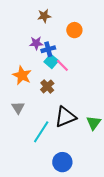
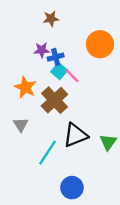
orange circle: (74, 30) -> (100, 44), moved, size x1.5
brown cross: (47, 86) -> (54, 100), size x1.6

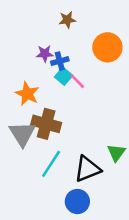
brown star: (51, 19) -> (67, 20), moved
brown cross: (54, 100) -> (46, 124), moved, turned -32
gray triangle: (21, 125) -> (22, 134), size x1.6
black triangle: (75, 135) -> (87, 169), moved

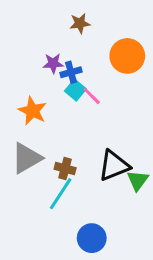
brown cross: (46, 124) -> (65, 169), moved, size x0.6
gray triangle: (22, 134) -> (27, 158), turned 32
black triangle: (87, 169) -> (114, 166), moved

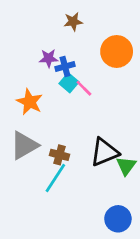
blue circle: (92, 238) -> (118, 219), moved

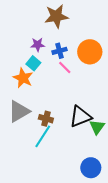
brown star: (73, 22) -> (56, 16), size x1.6
orange circle: (117, 51) -> (90, 52), moved
blue cross: (65, 66) -> (60, 51), moved
cyan square: (69, 83) -> (33, 63), moved

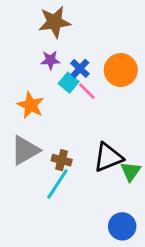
brown star: (56, 16) -> (55, 22), moved
blue cross: (60, 51) -> (80, 69), turned -32
cyan square: (33, 63) -> (69, 83), moved

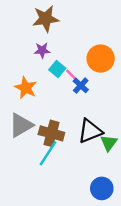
blue cross: (80, 69) -> (81, 85), moved
brown cross: (62, 160) -> (51, 133), size x1.5

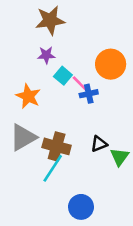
blue cross: (81, 85) -> (89, 94), turned 35
black triangle: (90, 131) -> (99, 144), size x0.6
blue circle: (102, 188) -> (81, 207), moved

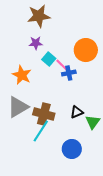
blue circle: (81, 207) -> (72, 149), moved

